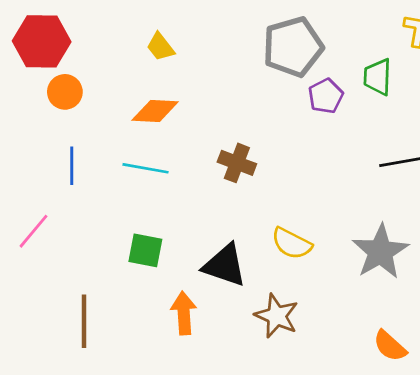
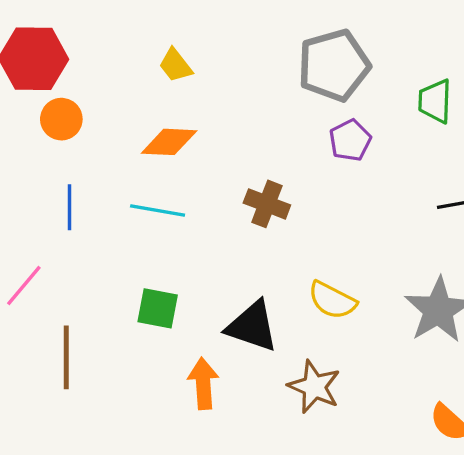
purple pentagon: (326, 96) -> (350, 140), moved
brown line: (84, 321) -> (66, 357), moved

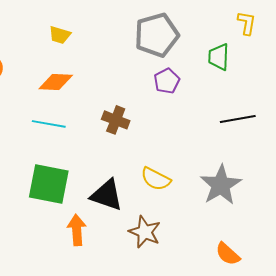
yellow trapezoid: (176, 65) -> (60, 35), turned -35
green square: (158, 308) -> (49, 184), size x1.6

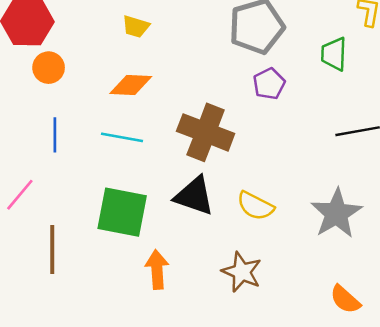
brown cross: (116, 120) -> (206, 132), size x1.6
black triangle: (107, 195) -> (194, 196), moved

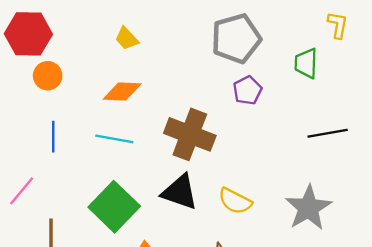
yellow trapezoid: (136, 26) -> (127, 38), turned 30
green square: (122, 212) -> (114, 207), turned 33

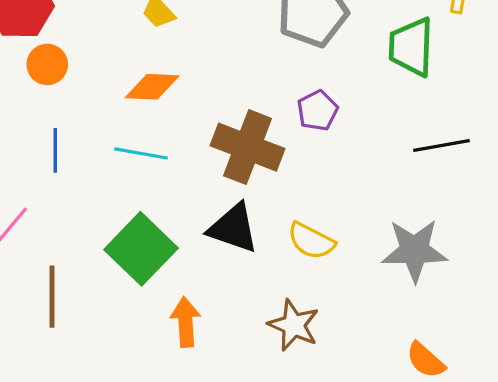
green trapezoid: (306, 63) -> (411, 47), size x1.4
purple pentagon: (247, 90) -> (317, 111), moved
gray star: (308, 208) -> (414, 250), turned 30

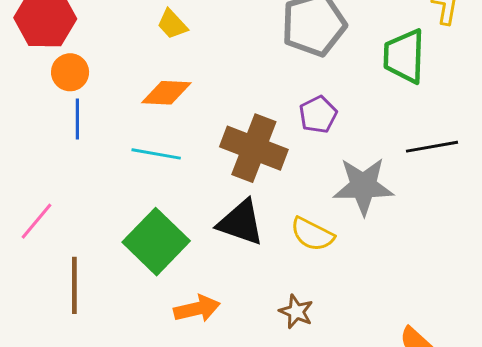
blue line: (55, 150) -> (77, 119), moved
gray star: (414, 250) -> (363, 186), moved
orange arrow: (186, 322) -> (197, 309), turned 81
brown star: (294, 325) -> (296, 312), size x0.7

